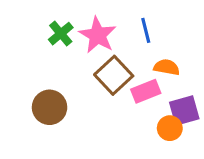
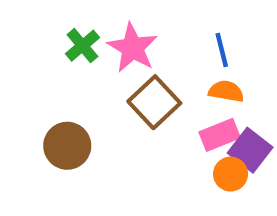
blue line: (146, 30) -> (222, 50), moved
pink rectangle: (146, 91) -> (220, 135), moved
purple square: (184, 111) -> (250, 150), turned -36

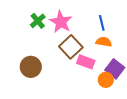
pink rectangle: (220, 135) -> (86, 62), moved, turned 42

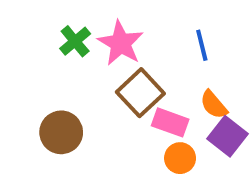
orange semicircle: (104, 42) -> (214, 105), moved, turned -140
orange circle: (106, 80) -> (180, 158), moved

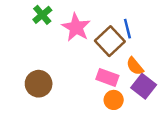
green cross: (75, 41) -> (42, 15), moved
brown square: (140, 93) -> (110, 41), moved

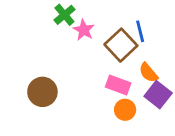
green cross: (42, 15) -> (64, 15), moved
pink star: (76, 27) -> (84, 30), size x0.7

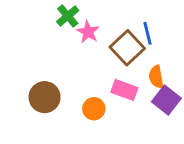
orange semicircle: (148, 73) -> (156, 77), turned 30
orange circle: (125, 110) -> (94, 109), moved

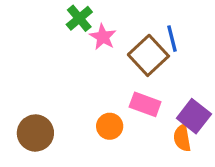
orange semicircle: (156, 77) -> (182, 138), moved
brown circle: (45, 97) -> (35, 133), moved

